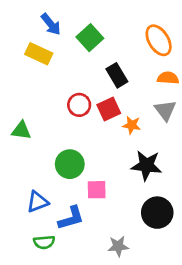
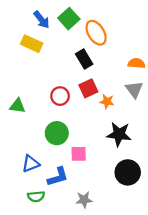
green square: (90, 38) -> (69, 19), moved
orange ellipse: (159, 40) -> (96, 33), moved
black rectangle: (117, 75) -> (84, 59), moved
red circle: (79, 105) -> (60, 96), moved
gray star: (118, 246) -> (84, 200), moved

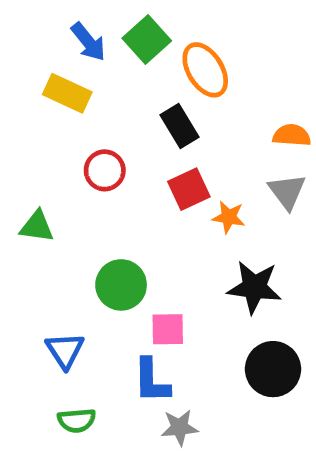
red circle: (60, 96) -> (105, 170), moved
blue triangle: (31, 164) -> (65, 350), turned -42
blue L-shape: (58, 177) -> (151, 381), moved, turned 105

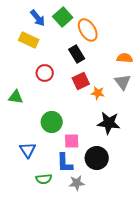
black circle: (273, 369) -> (97, 158), moved
green semicircle: (77, 420) -> (44, 179), moved

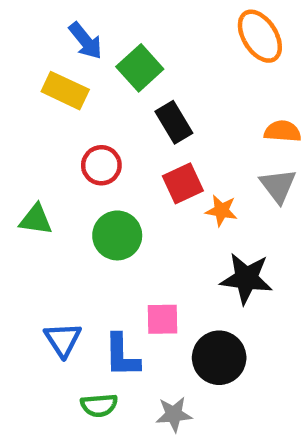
green square: (63, 17) -> (140, 68), moved
orange ellipse: (88, 30) -> (260, 36), moved
green circle: (52, 122) -> (117, 235), moved
blue L-shape: (65, 163) -> (122, 355), moved

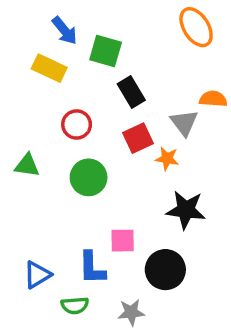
green square: (140, 68) -> (106, 51), turned -32
gray triangle: (278, 186) -> (184, 123), moved
blue triangle: (63, 340) -> (37, 275), moved, turned 32

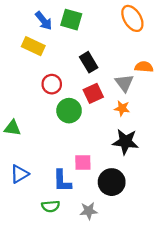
green square: (106, 51) -> (71, 20), moved
orange star: (167, 159) -> (122, 108), moved
green triangle: (27, 165) -> (13, 128), moved
green circle: (89, 177) -> (69, 111), moved
blue triangle: (37, 275) -> (19, 174), moved

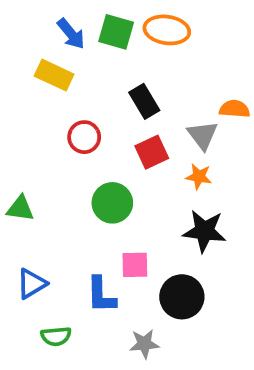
orange ellipse: (132, 18) -> (167, 30), moved, turned -50
green circle: (69, 111) -> (112, 203), moved
green semicircle: (51, 206) -> (56, 336), moved

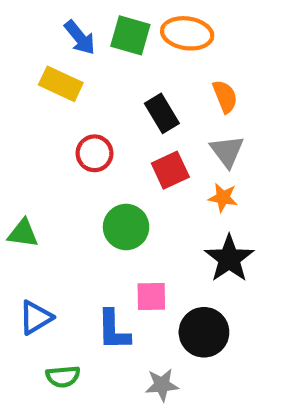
orange semicircle: (234, 109) -> (225, 96), moved, turned 64
black star: (204, 231) -> (229, 259), turned 30

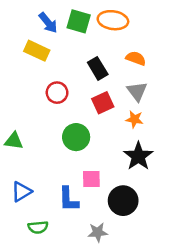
orange semicircle: (225, 96) -> (136, 58), turned -48

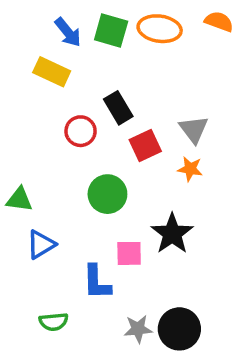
orange semicircle: (136, 58) -> (219, 21), moved
black rectangle: (98, 68) -> (118, 108), moved
black star: (138, 156) -> (172, 234), moved
blue triangle: (21, 192) -> (41, 244), moved
black circle: (123, 201) -> (179, 329), moved

